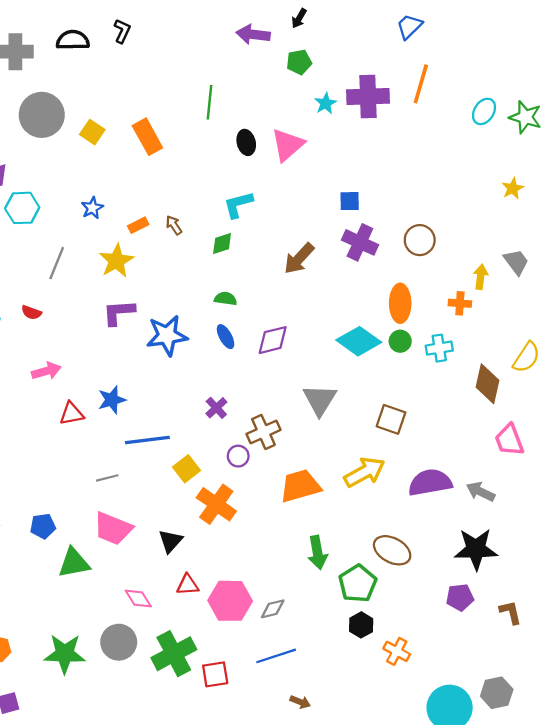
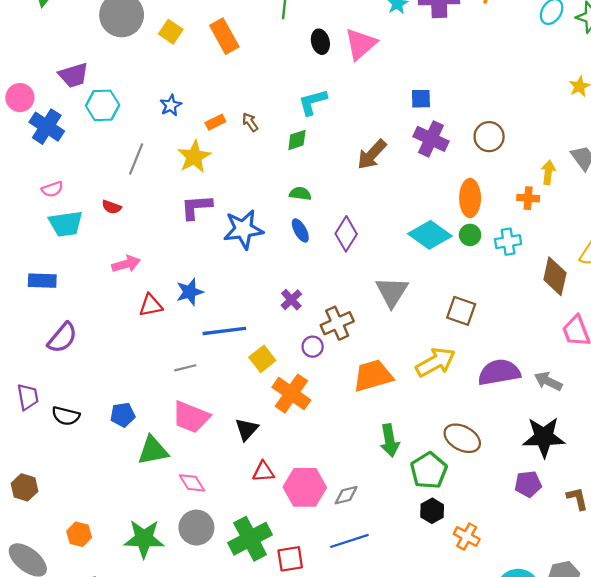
purple diamond: (273, 340) -> (346, 234), turned -44
pink diamond: (138, 599) -> (192, 483), moved

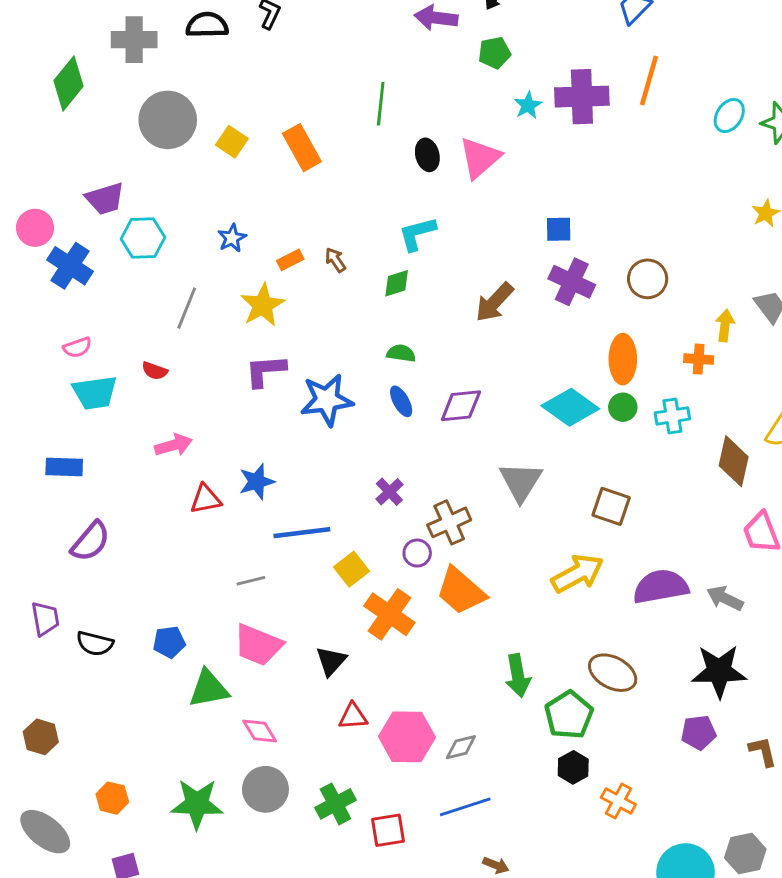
purple diamond: (346, 234) -> (461, 406), turned 52
orange trapezoid: (373, 376) -> (461, 591), moved, turned -123
green cross: (250, 539) -> (335, 804), size x0.7

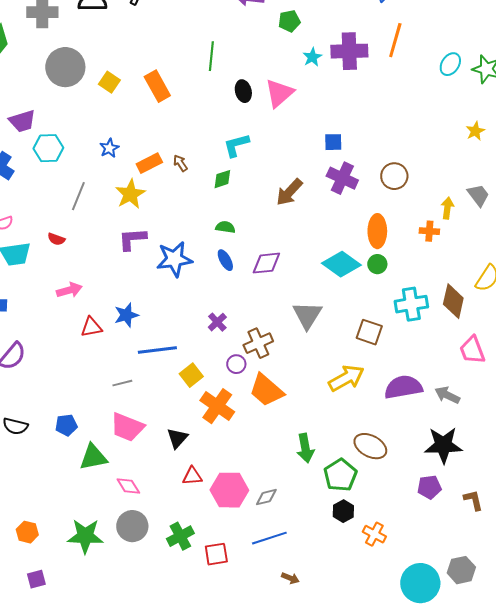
orange rectangle: (290, 260) -> (149, 163), size x1.4
cyan cross: (672, 416) -> (411, 304), moved, size x1.4

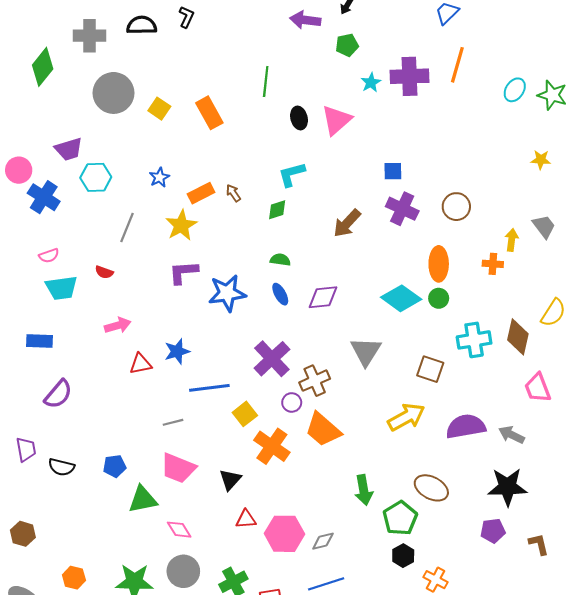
yellow star: (475, 131) -> (541, 160), turned 30
purple cross: (217, 322) -> (272, 359), size x1.8

